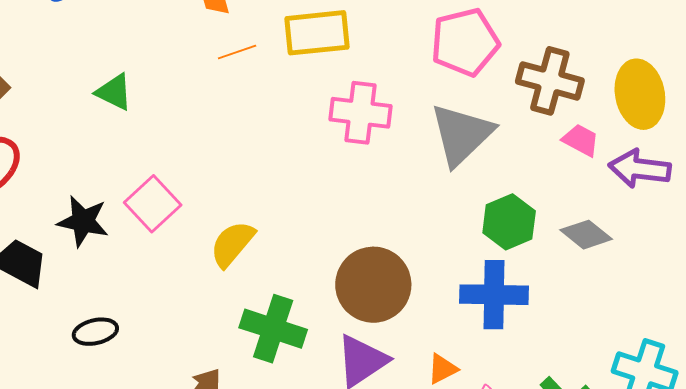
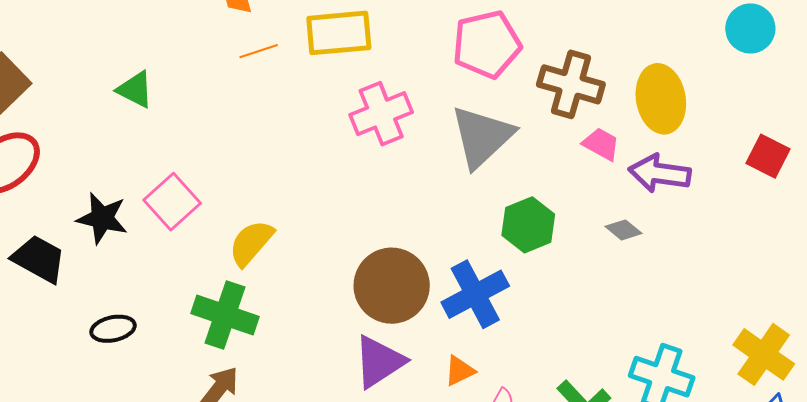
pink cross: (360, 113) -> (381, 114), turned -30
gray diamond: (586, 235) -> (623, 230), moved, size x0.7
blue cross: (494, 295) -> (475, 294), moved, turned -30
green cross: (273, 329) -> (225, 315), moved

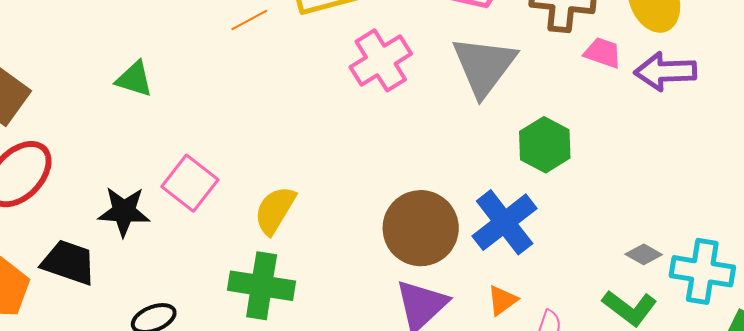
gray diamond: (623, 230) -> (644, 254), moved

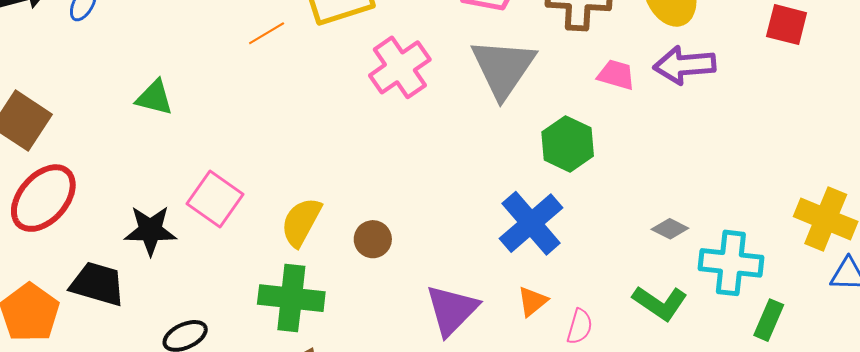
pink trapezoid: (603, 53) -> (616, 75), moved
brown circle: (421, 228) -> (373, 239), moved, size x0.5
gray diamond: (644, 254) -> (670, 229), moved

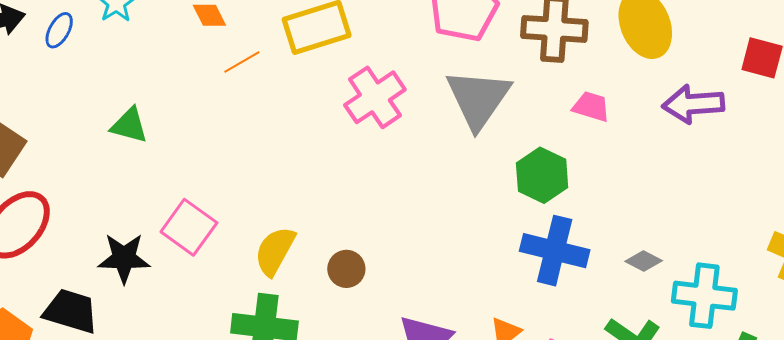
purple arrow: (685, 65) -> (693, 104), moved
blue cross: (531, 223) -> (555, 251), moved, turned -36

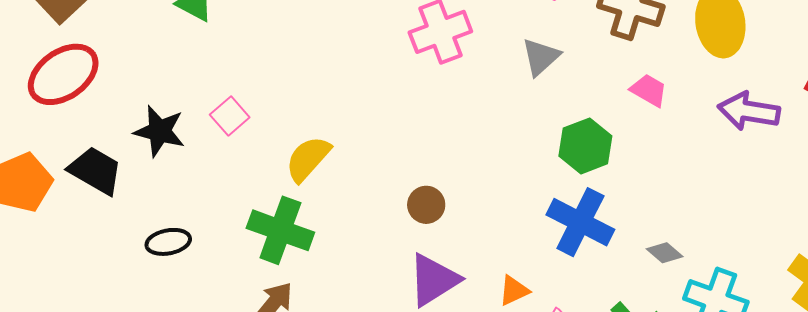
gray triangle: (478, 99) -> (541, 57), size x0.6
pink square: (189, 227) -> (230, 116), size x0.7
brown circle: (346, 269) -> (426, 205), moved

